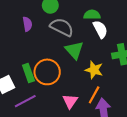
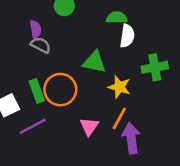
gray semicircle: (62, 27) -> (41, 45), moved, size x0.7
white semicircle: (100, 29) -> (127, 36), turned 36
green triangle: (74, 50) -> (94, 62), turned -36

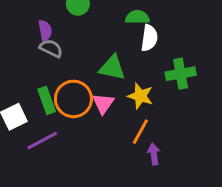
pink triangle: (89, 126) -> (103, 103), moved
purple arrow: (131, 138) -> (154, 154), size x0.6

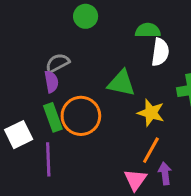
purple semicircle: (45, 30) -> (51, 82), moved
gray semicircle: (51, 48) -> (58, 63), turned -55
pink triangle: (103, 103) -> (135, 180), moved
purple line: (42, 141) -> (48, 159), turned -64

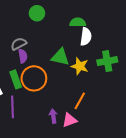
purple semicircle: (51, 82) -> (23, 56), moved
yellow star: (151, 113) -> (80, 66), moved
purple arrow: (165, 173) -> (53, 116), moved
pink triangle: (135, 180) -> (70, 120), turned 35

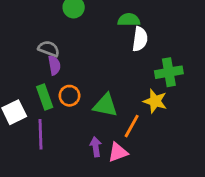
gray semicircle: (19, 44) -> (49, 49), turned 49
green triangle: (60, 57) -> (105, 105), moved
yellow star: (80, 66) -> (155, 101), moved
orange circle: (34, 78) -> (69, 96), size x0.6

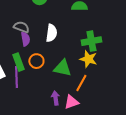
white semicircle: (140, 39) -> (51, 33), moved
green cross: (169, 72) -> (91, 41), moved
yellow star: (155, 101) -> (88, 59), moved
purple line: (40, 134) -> (16, 77), moved

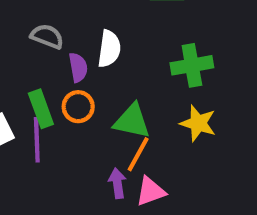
purple semicircle: (25, 39) -> (78, 67), moved
yellow star: (88, 59) -> (198, 123), moved
orange line: (81, 83) -> (138, 154), moved

